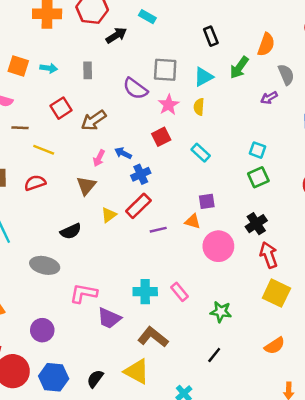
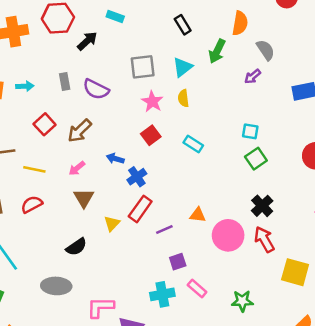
purple semicircle: (135, 89) -> (96, 89), moved
pink arrow: (99, 158) -> (77, 168), moved, turned 35
purple square: (207, 201) -> (178, 262), moved
red arrow: (269, 255) -> (264, 239), moved

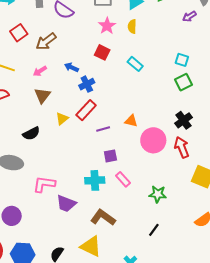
red square: (151, 135) -> (102, 52), turned -35

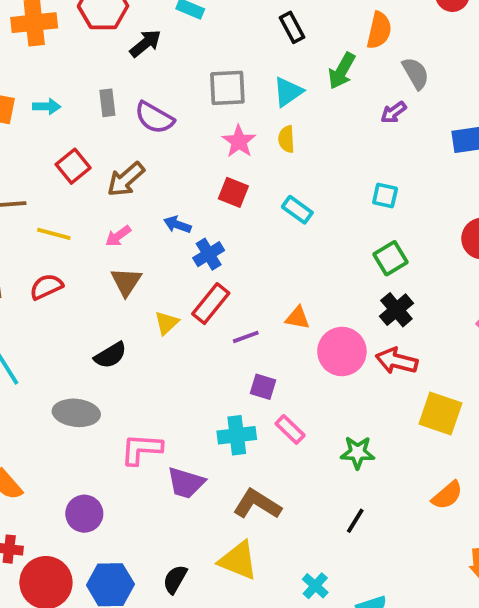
green square: (184, 82) -> (391, 258), moved
red arrow: (182, 147) -> (397, 361), turned -50
purple square: (110, 156) -> (263, 387), turned 32

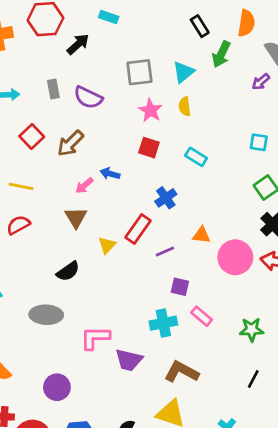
black rectangle: (292, 27) -> (200, 26), moved
pink arrow: (118, 236) -> (84, 186), moved
blue cross: (209, 254) -> (166, 198), moved

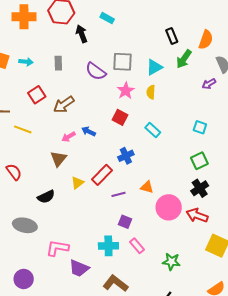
black arrow: (78, 44) -> (82, 34), turned -78
purple semicircle: (88, 97) -> (96, 71), moved
red semicircle: (18, 225) -> (14, 172), moved, turned 72

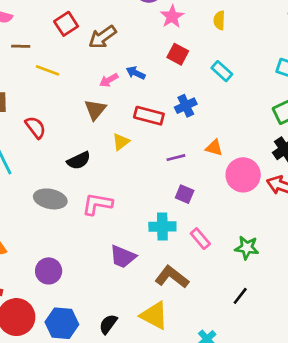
pink star: (126, 91) -> (172, 17), moved
red rectangle: (102, 175) -> (149, 116), moved, turned 60
pink rectangle: (137, 246) -> (200, 239), moved
pink L-shape: (57, 248) -> (97, 204), moved

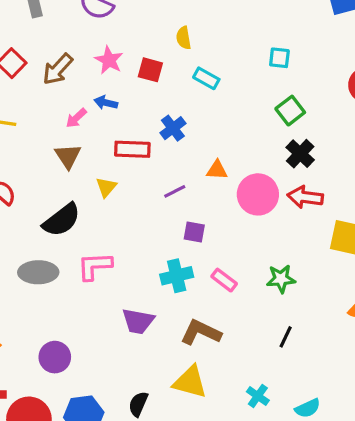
pink star: (172, 17) -> (109, 60), moved
yellow semicircle: (219, 20) -> (184, 38), moved
black semicircle: (79, 161) -> (62, 220), size x1.4

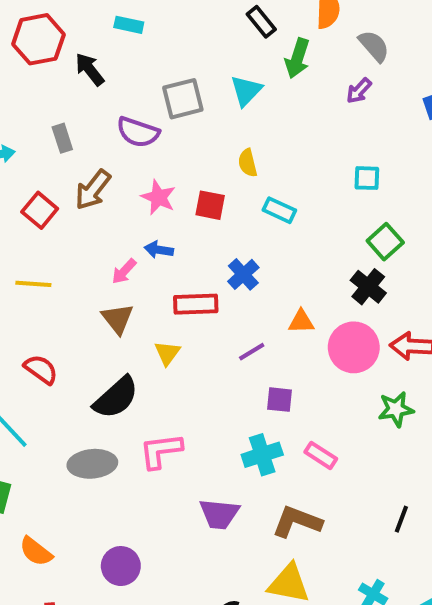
brown arrow: (58, 69) -> (93, 190), moved
black cross: (300, 154) -> (368, 287), moved
green star: (281, 279) -> (396, 409), moved

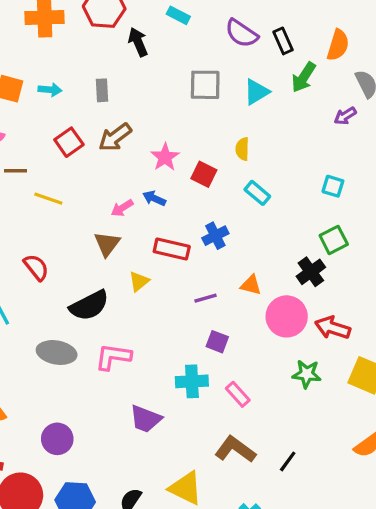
purple semicircle: (138, 132) -> (242, 33), moved
brown L-shape: (297, 522) -> (235, 449), moved

